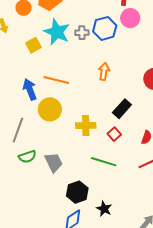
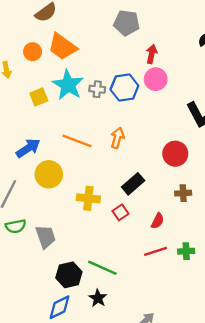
orange line: (56, 80) -> (77, 141), moved
blue arrow: (30, 89) -> (28, 148), turned 70
green line: (104, 162) -> (102, 268), moved

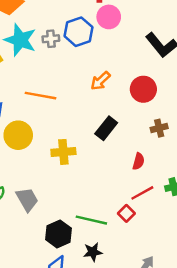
orange arrow: (117, 138) -> (100, 81), moved, turned -138
red square: (120, 212) -> (126, 213), moved
black star: (98, 298) -> (93, 252), turned -30

